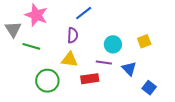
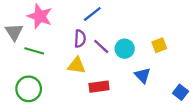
purple line: (104, 63) -> (101, 46), moved, turned 35
green circle: (47, 81) -> (29, 89), moved
blue square: (149, 88) -> (181, 92), moved

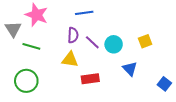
blue line: (92, 14) -> (84, 13), turned 30

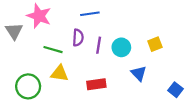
purple line: (92, 42) -> (99, 45), turned 56
green line: (31, 46) -> (53, 50), moved
yellow triangle: (70, 60) -> (60, 73), moved

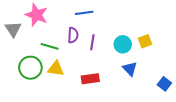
cyan circle: (121, 47) -> (123, 44), moved
green circle: (28, 86) -> (30, 68), moved

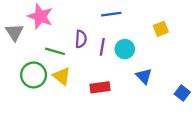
blue line: (84, 13) -> (111, 14), moved
yellow square: (145, 41) -> (161, 29), moved
cyan circle: (123, 44) -> (125, 49), moved
yellow triangle: (56, 69) -> (62, 76), turned 30

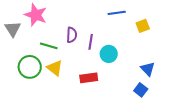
blue line: (111, 14) -> (117, 13), moved
cyan circle: (125, 49) -> (109, 54), moved
blue triangle: (144, 76) -> (148, 69), moved
blue square: (182, 93) -> (141, 90), moved

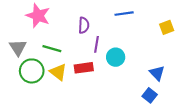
yellow square: (143, 26) -> (167, 27), moved
gray triangle: (13, 29) -> (18, 48), moved
purple semicircle: (72, 35) -> (84, 25), moved
red rectangle: (89, 78) -> (84, 68), moved

